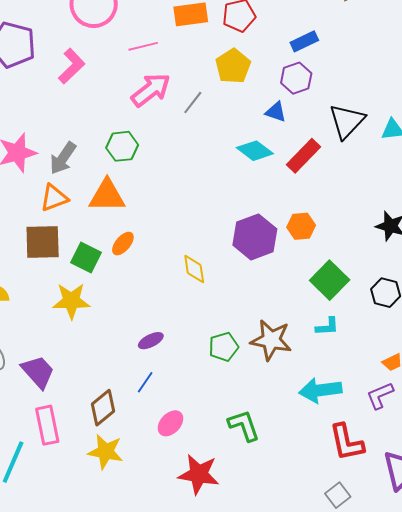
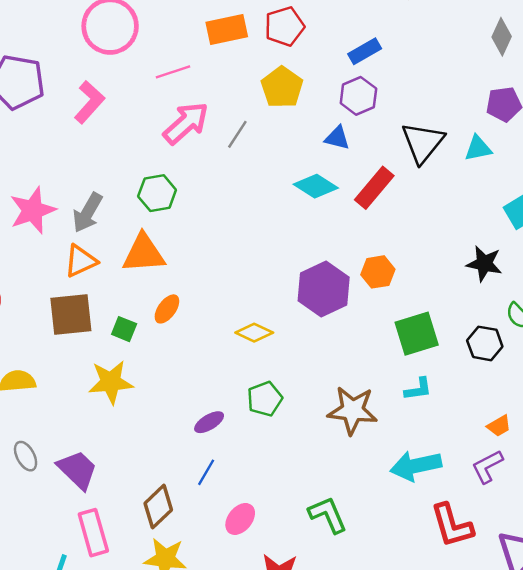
green square: (86, 258) -> (124, 329), size x0.7
yellow diamond: (194, 269) -> (254, 333), turned -52
green square: (330, 280) -> (417, 334), turned 33
green pentagon: (224, 347) -> (265, 399), moved

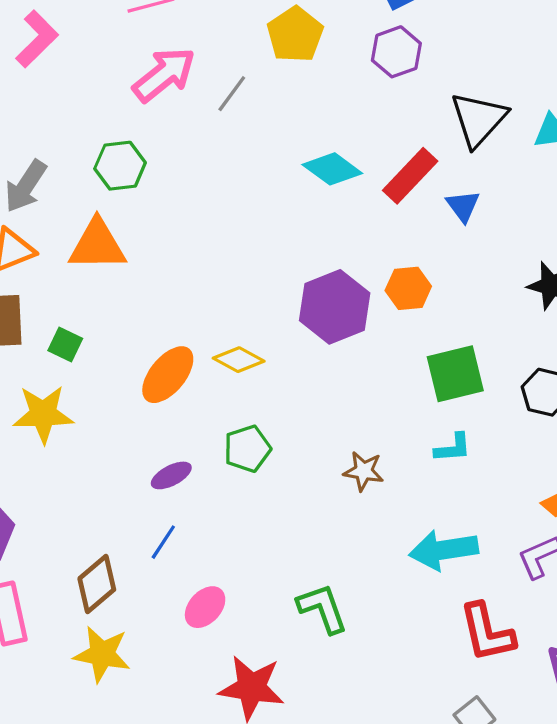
blue triangle: (337, 138) -> (463, 206), moved, turned 36
orange ellipse: (167, 309) -> (168, 375), moved, size x1.5
brown star: (353, 410) -> (364, 471), size x0.6

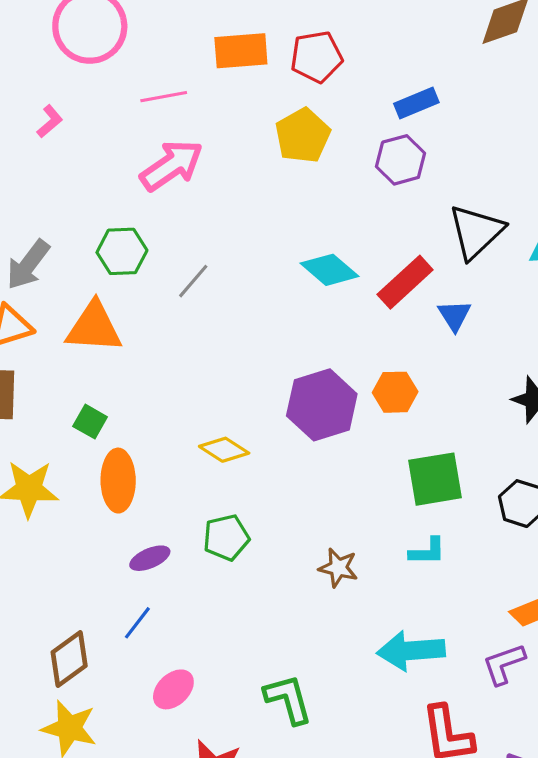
pink L-shape: (37, 39) -> (50, 121), size x0.6
gray line: (232, 94) -> (193, 281), moved
green square: (65, 345) -> (90, 422), moved
orange ellipse: (168, 375) -> (118, 481), moved, turned -44

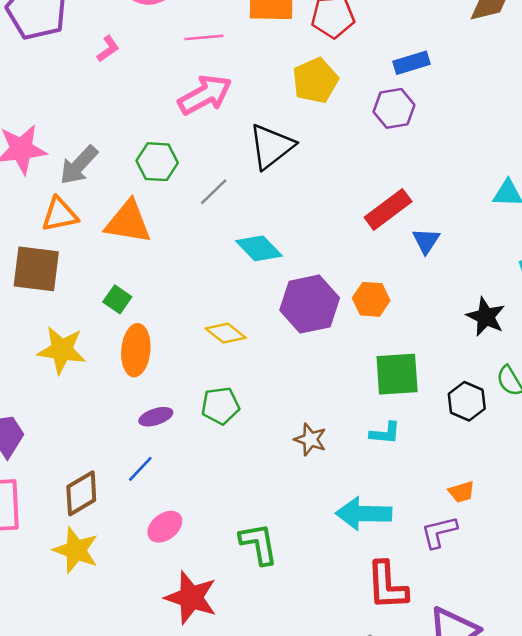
black triangle: (476, 232) -> (271, 146), moved
cyan diamond: (329, 270) -> (259, 248), moved

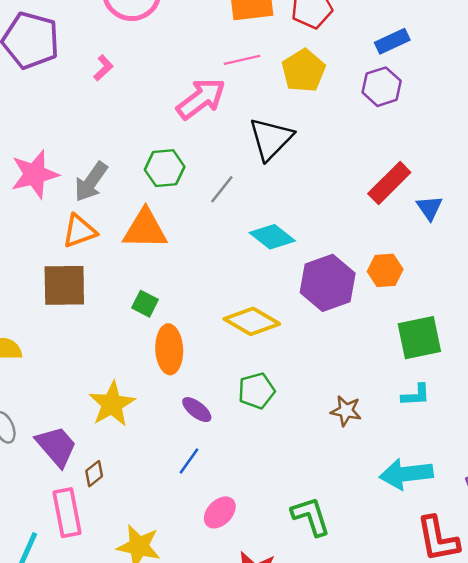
pink line: (204, 37) -> (242, 60), moved
yellow diamond: (226, 333) -> (252, 321), size x1.4
yellow star: (62, 350) -> (112, 404), moved, turned -30
purple ellipse: (156, 417) -> (197, 410), turned 64
brown diamond: (81, 493) -> (94, 474), moved, size x0.6

